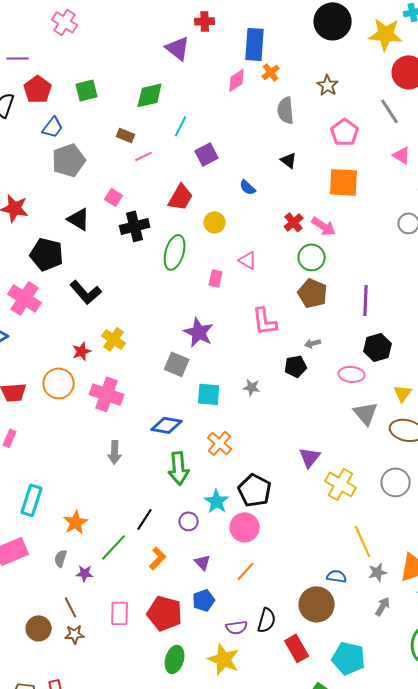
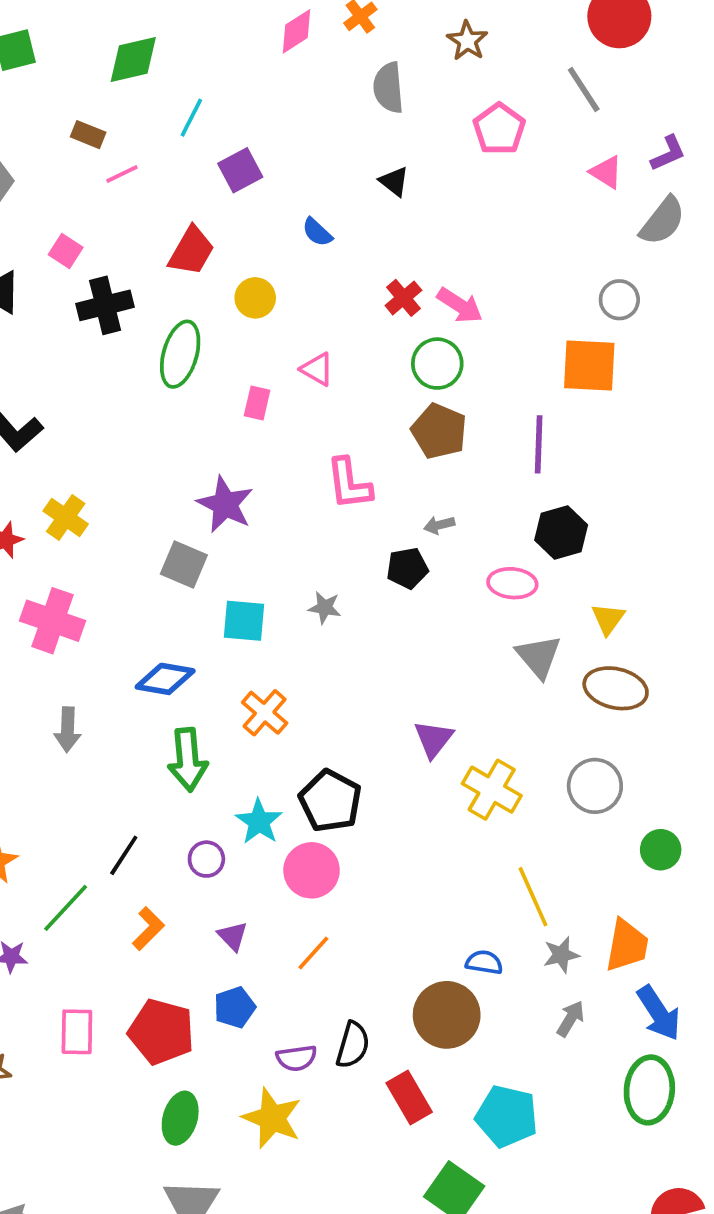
orange square: (344, 182) -> (589, 365), moved

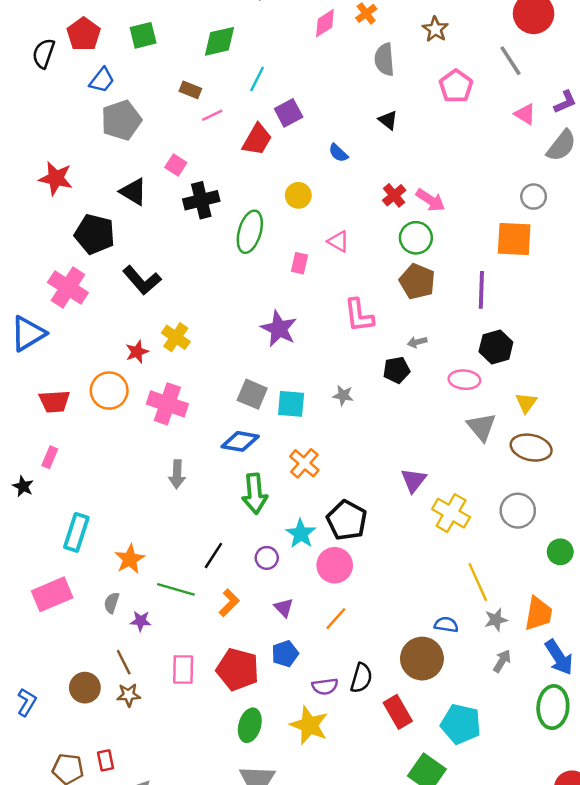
red trapezoid: (191, 251) -> (257, 140), moved
gray square: (184, 564) -> (252, 394), moved
green line: (66, 908) -> (176, 589), turned 63

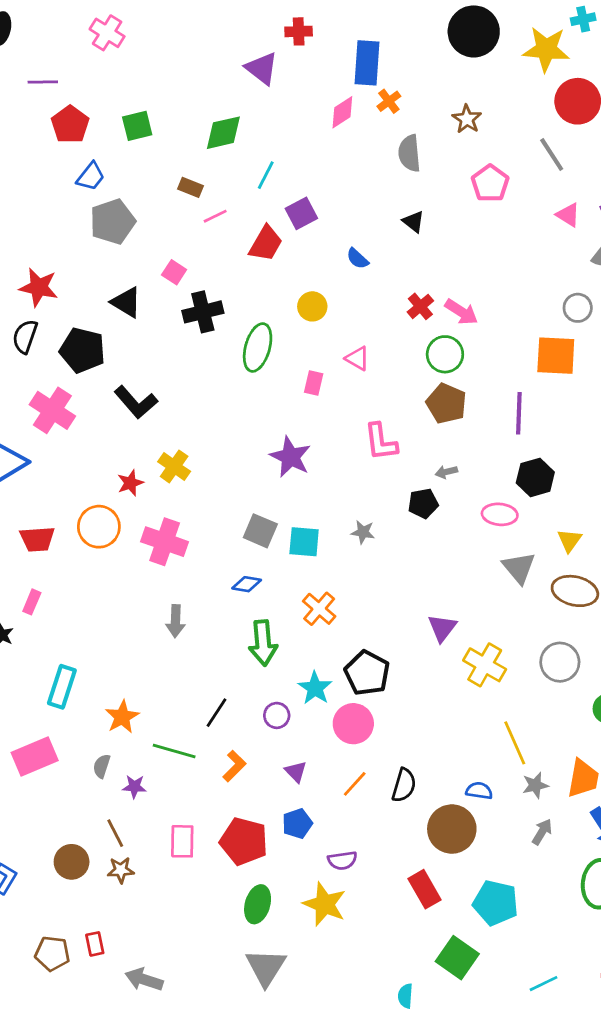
black semicircle: (44, 53) -> (25, 337), moved
blue diamond: (240, 441) -> (247, 584), size x0.7
black semicircle: (361, 678) -> (404, 785), moved

